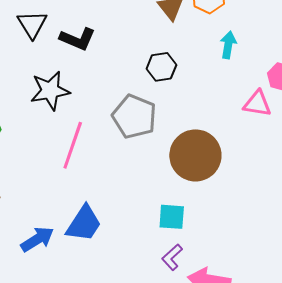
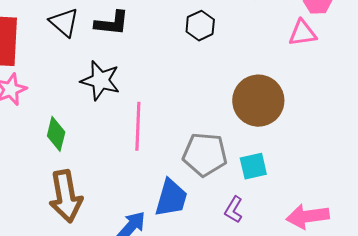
black star: (50, 91) -> (100, 80), turned -30
gray pentagon: (134, 117) -> (205, 154), moved
purple L-shape: (172, 257) -> (234, 210), moved

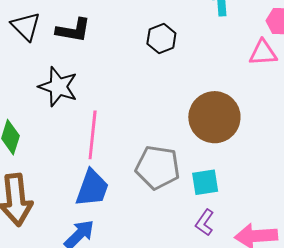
blue trapezoid: (171, 198) -> (92, 188), moved
purple L-shape: (234, 210) -> (205, 222), moved

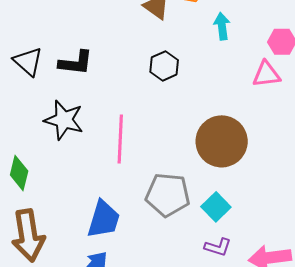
pink line: (93, 135) -> (120, 139), moved
cyan square: (205, 182) -> (216, 207), turned -32
purple L-shape: (205, 222) -> (218, 247), turned -104

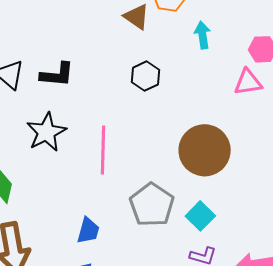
black star: (64, 120) -> (46, 132), turned 30
gray pentagon: (168, 195) -> (152, 205), turned 30
blue trapezoid: (104, 219) -> (88, 231), size x0.7

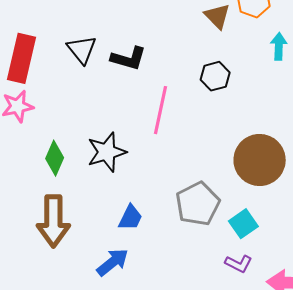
black star: (46, 132) -> (107, 152), moved
pink line: (103, 150) -> (160, 110), moved

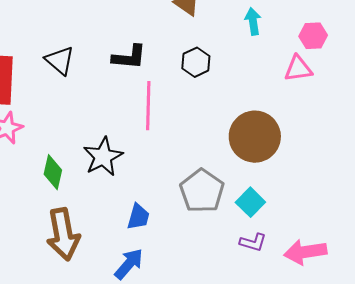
black L-shape: (128, 58) -> (129, 57), moved

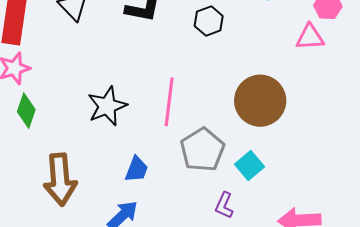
pink line: (148, 106) -> (169, 102), moved
green diamond: (53, 172) -> (26, 111), moved
purple L-shape: (253, 242) -> (224, 205), moved, turned 92

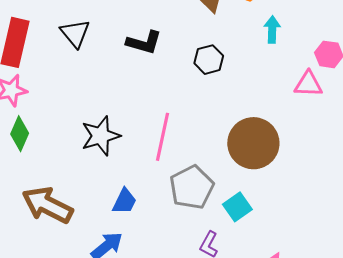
brown arrow: (60, 179) -> (47, 205), turned 117

